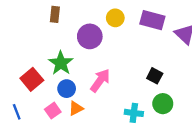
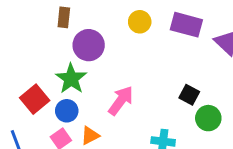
purple circle: (90, 36) -> (89, 45), moved
blue circle: (67, 89) -> (67, 111), moved
green circle: (163, 104) -> (208, 118), moved

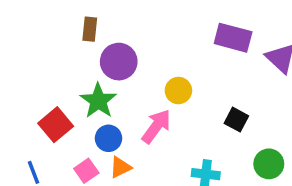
yellow circle: (140, 22) -> (178, 91), moved
blue circle: (67, 111) -> (108, 138), moved
green circle: (208, 118) -> (269, 164), moved

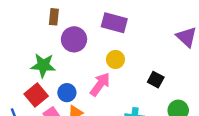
purple rectangle: (233, 38) -> (114, 23), moved
green star: (98, 101) -> (43, 65), moved, turned -30
red square: (56, 125) -> (36, 95), moved

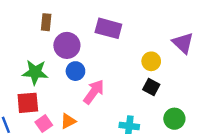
yellow circle: (115, 59) -> (151, 61), moved
blue circle: (67, 93) -> (75, 71), moved
red square: (36, 95) -> (28, 103), turned 35

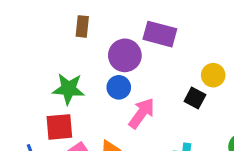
purple circle: (67, 45) -> (125, 55), moved
black square: (151, 87) -> (195, 98), moved

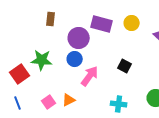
yellow circle: (213, 75) -> (132, 23), moved
red square: (59, 127) -> (20, 74), moved, turned -30

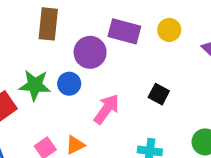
brown rectangle: (51, 19) -> (48, 24), size x1.5
blue circle: (75, 59) -> (69, 84), moved

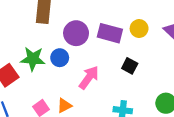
yellow circle: (169, 30) -> (139, 29), moved
purple rectangle: (124, 31) -> (110, 33), moved

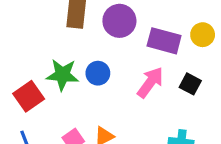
purple circle: (76, 33) -> (119, 21), moved
pink arrow: (89, 78) -> (150, 82), moved

